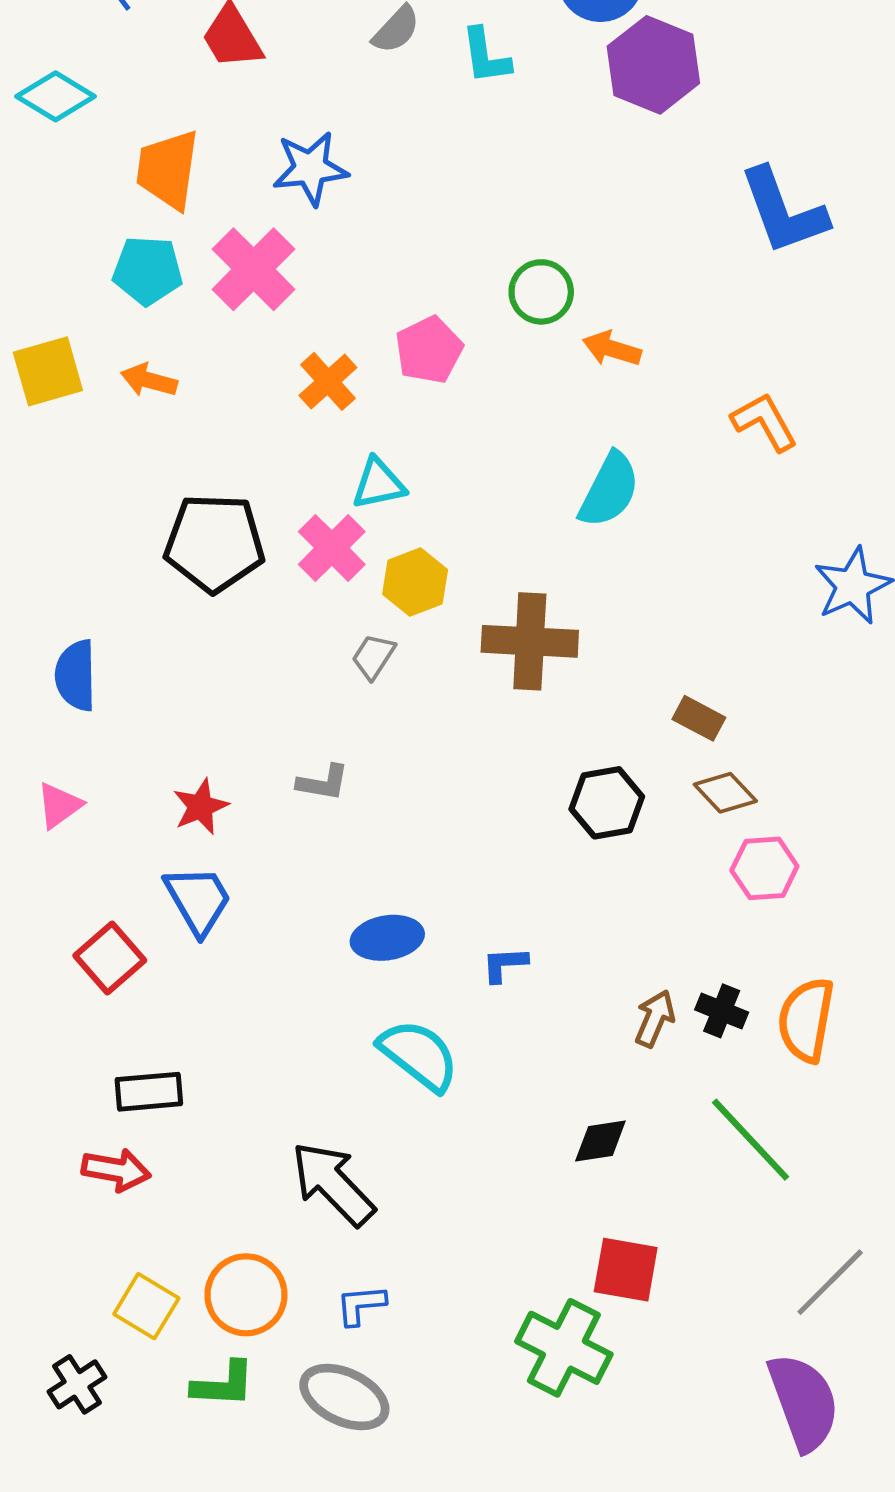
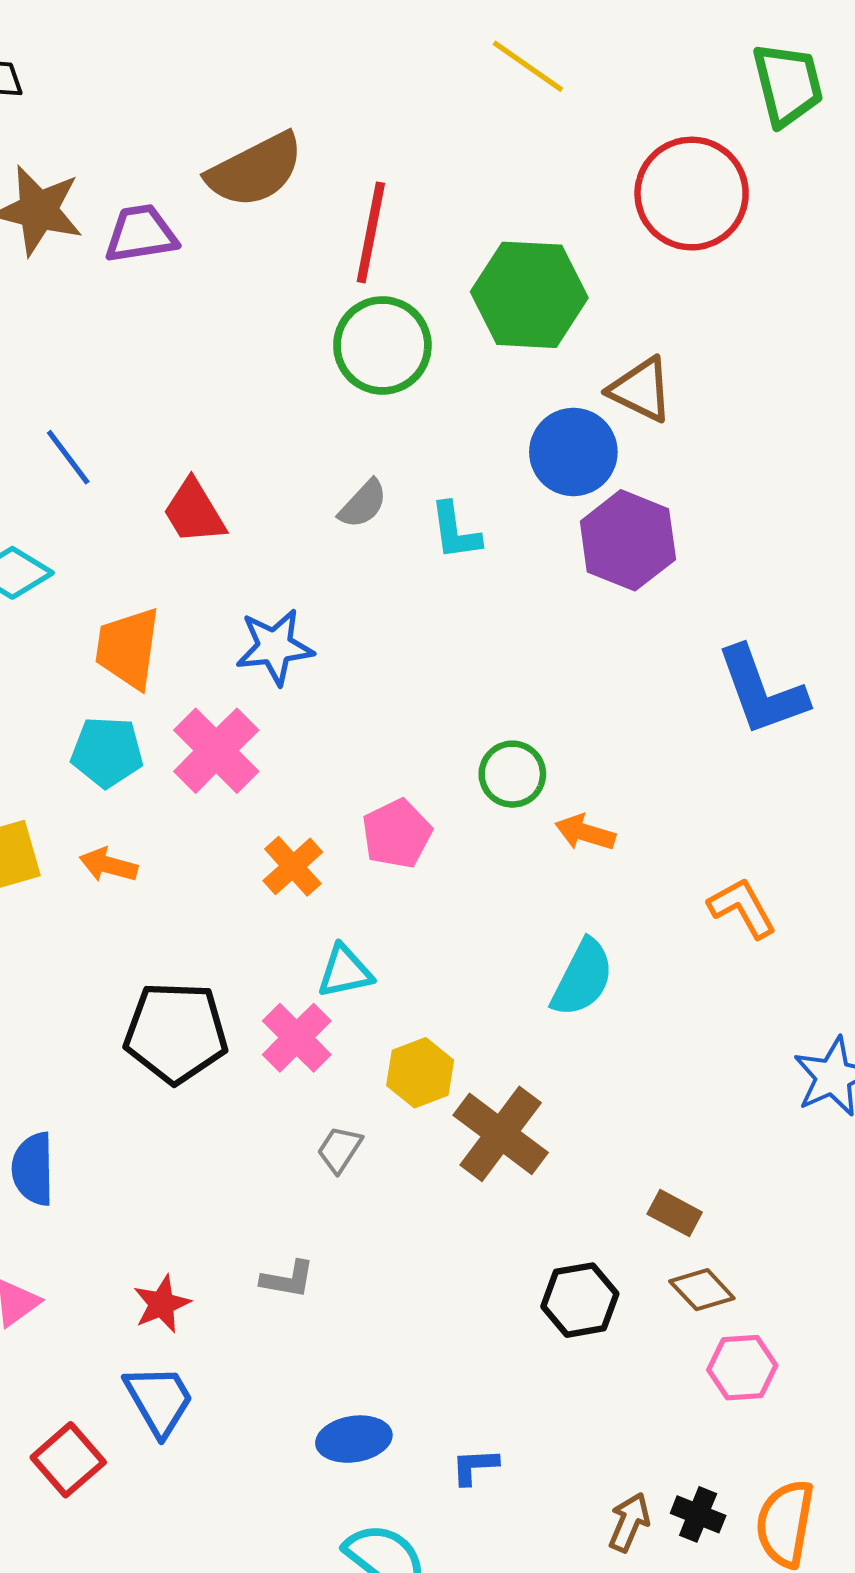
yellow hexagon: (415, 582) -> (420, 1073), moved
brown cross: (530, 641) -> (501, 1134), turned 34

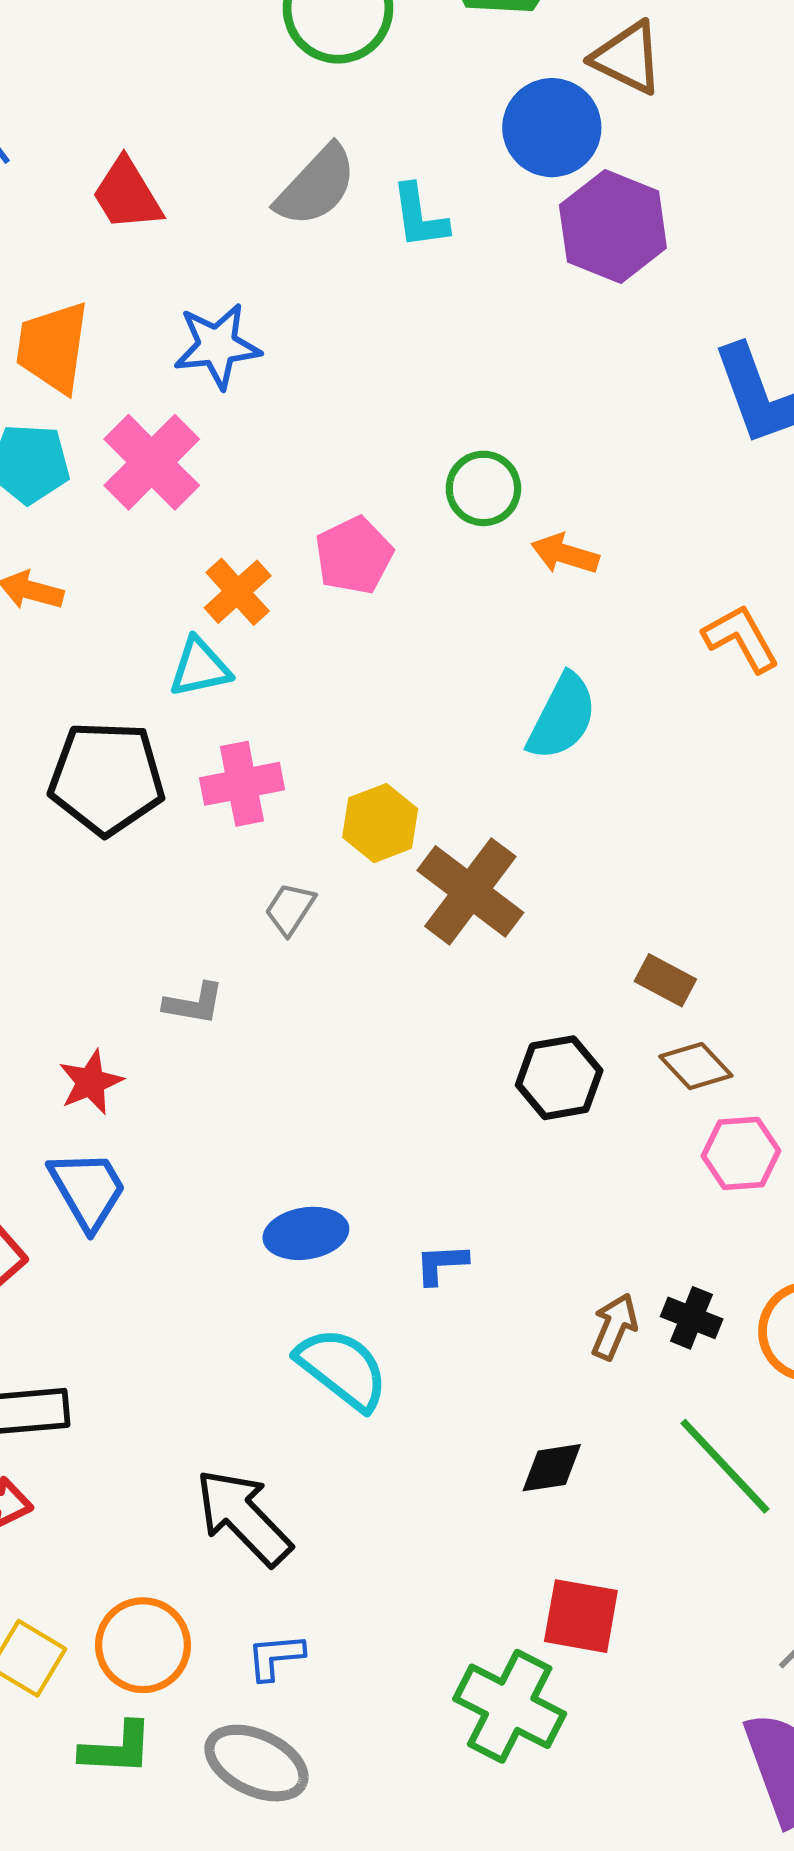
gray semicircle: (363, 504) -> (316, 186), size x1.5
cyan triangle: (345, 972) -> (200, 667), moved
pink cross: (297, 1038) -> (242, 784), turned 34
gray L-shape: (288, 1279) -> (194, 1004), moved

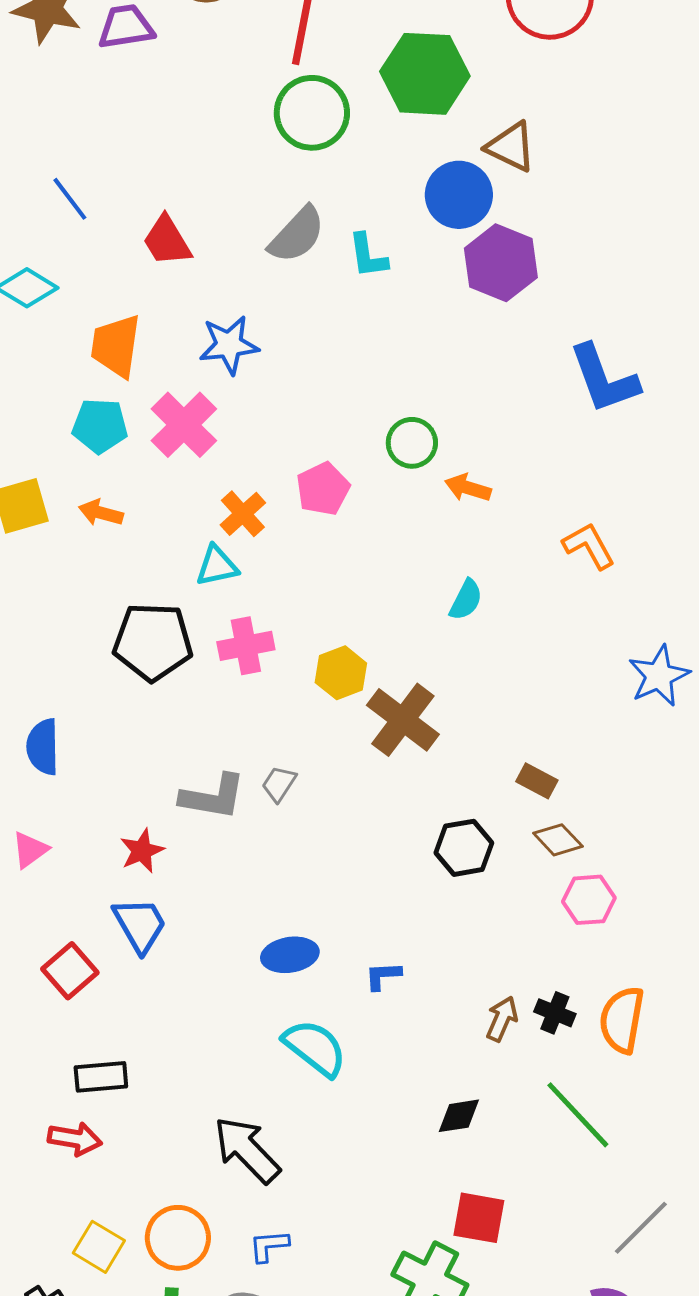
cyan semicircle: (562, 717) -> (466, 600), size x0.7
gray trapezoid: (290, 909) -> (279, 784), moved
gray L-shape: (194, 1004) -> (213, 797), size x1.6

